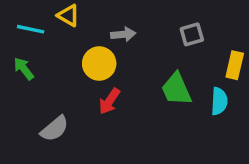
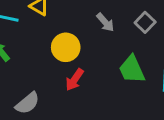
gray arrow: (123, 34) -> (105, 22), moved, turned 54
gray square: (192, 34) -> (145, 22), turned -30

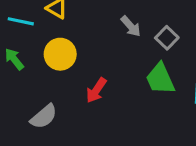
gray square: (145, 22) -> (167, 38), moved
yellow circle: (66, 47) -> (60, 54), moved

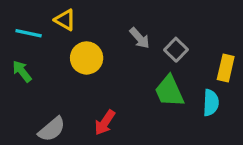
yellow circle: (60, 54) -> (87, 58), moved
red arrow: (96, 90) -> (105, 123), moved

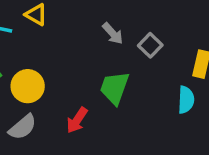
yellow circle: (87, 58) -> (28, 86), moved
green trapezoid: (169, 91) -> (114, 88), moved, turned 44

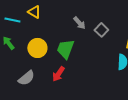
yellow circle: (28, 86) -> (37, 48), moved
green trapezoid: (114, 88) -> (65, 49), moved

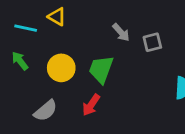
gray square: (101, 30) -> (152, 42), turned 32

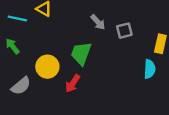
yellow circle: (61, 68) -> (47, 67), moved
gray semicircle: (46, 111) -> (21, 86), moved

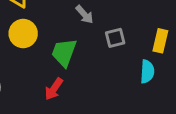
gray square: (124, 31) -> (115, 38), moved
yellow circle: (47, 67) -> (23, 34), moved

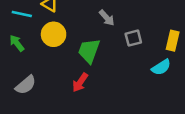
cyan semicircle: (147, 71) -> (161, 67), turned 54

